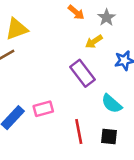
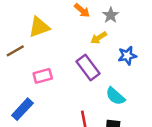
yellow triangle: (17, 29) -> (39, 27), moved
pink rectangle: (43, 109) -> (43, 76), moved

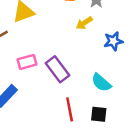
purple rectangle: (88, 68) -> (57, 69), moved

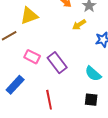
pink rectangle: (27, 62) -> (32, 57), turned 42
red line: (70, 109) -> (49, 100), moved

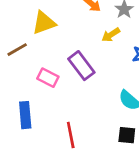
purple rectangle: (57, 63) -> (81, 66), moved
blue rectangle: (15, 85) -> (25, 115), turned -48

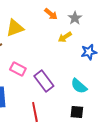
purple rectangle: (81, 66) -> (44, 81), moved

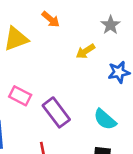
orange arrow: (51, 14) -> (51, 19), moved
gray star: (75, 18) -> (110, 25), moved

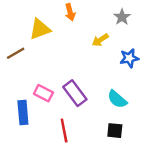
orange arrow: (51, 19) -> (70, 12), turned 35
pink rectangle: (20, 96) -> (43, 93), moved

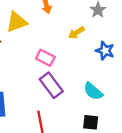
blue star: (129, 58) -> (105, 51), turned 30
pink rectangle: (43, 93) -> (45, 58), moved

